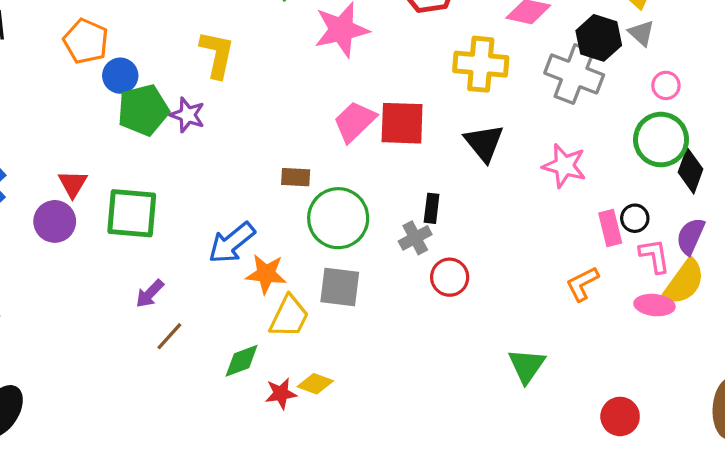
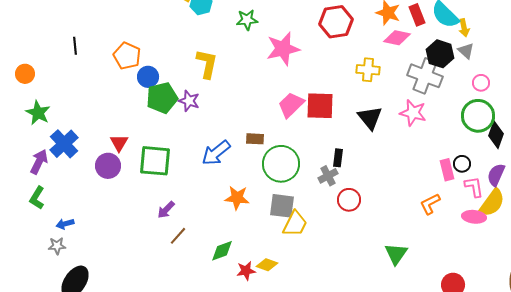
yellow cross: (481, 64) -> (368, 70), size x0.7
pink star: (564, 166) -> (413, 113), moved
blue arrow: (232, 243) -> (216, 153), moved
yellow trapezoid: (289, 317) -> (295, 224), moved

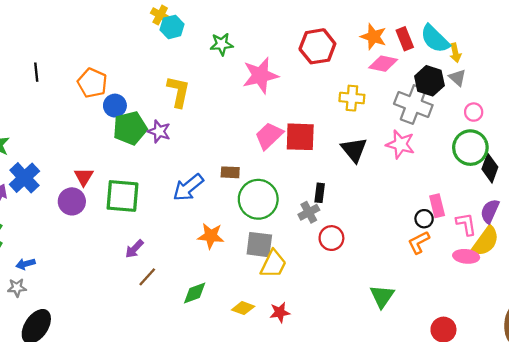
black circle: (462, 164) -> (424, 219), moved
red star: (246, 271) -> (280, 312), moved

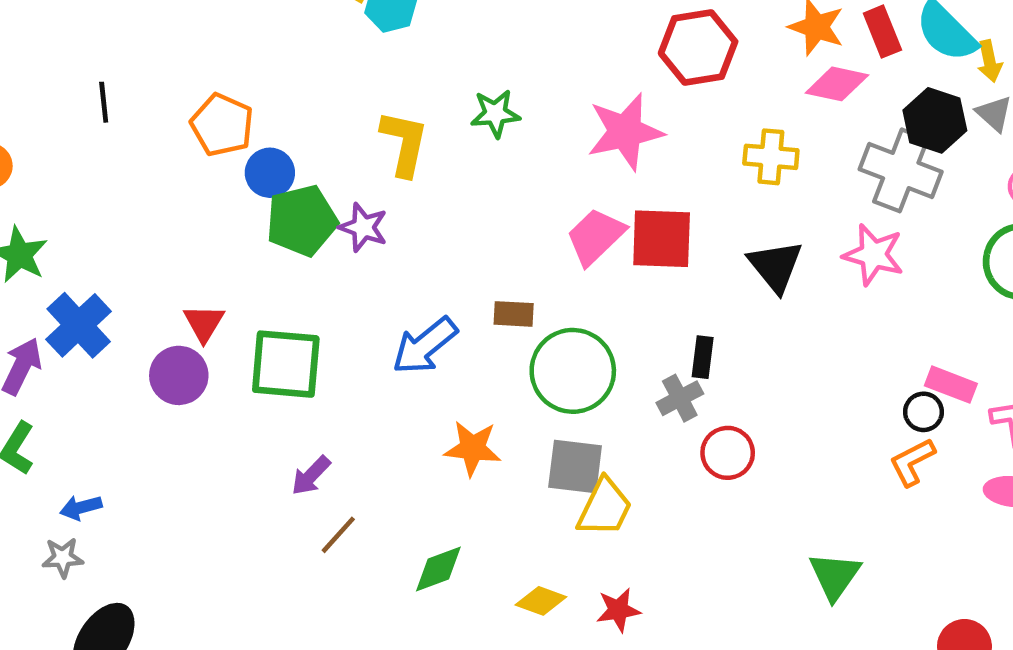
green star: (222, 44) -> (495, 114), moved
pink star: (260, 75) -> (625, 132), moved
pink rectangle: (437, 206) -> (951, 385), turned -55

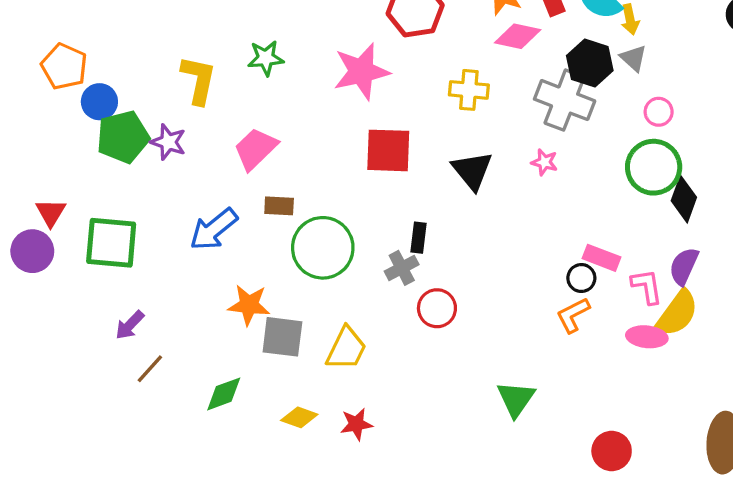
pink trapezoid: (596, 237) -> (256, 149), moved
pink star: (873, 255) -> (544, 162), size x0.6
gray square: (575, 467) -> (282, 337), moved

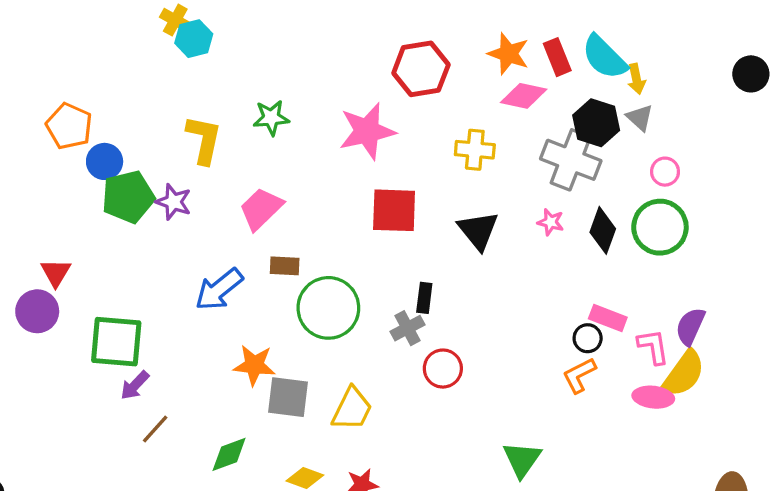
black diamond: (684, 199) -> (603, 230), moved
green square: (111, 243) -> (116, 342), moved

